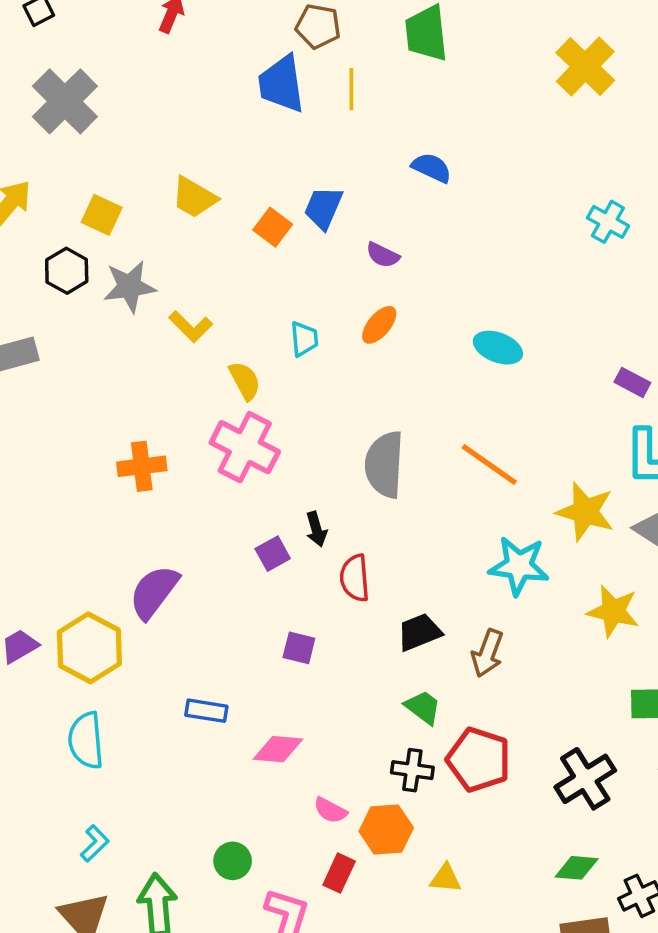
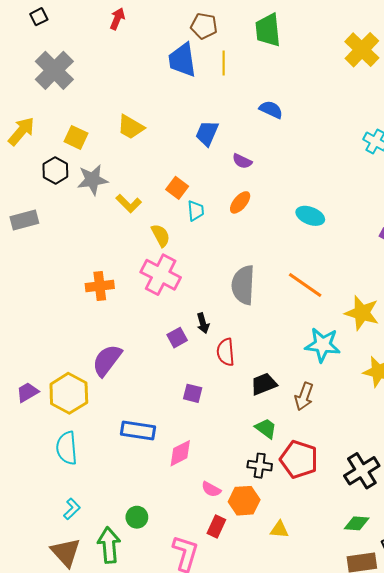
orange square: (273, 227) -> (177, 188), moved
blue rectangle: (206, 711) -> (138, 430), size x1.4
pink diamond: (278, 749) -> (180, 453), turned -32
green circle: (233, 861) -> (137, 517), moved

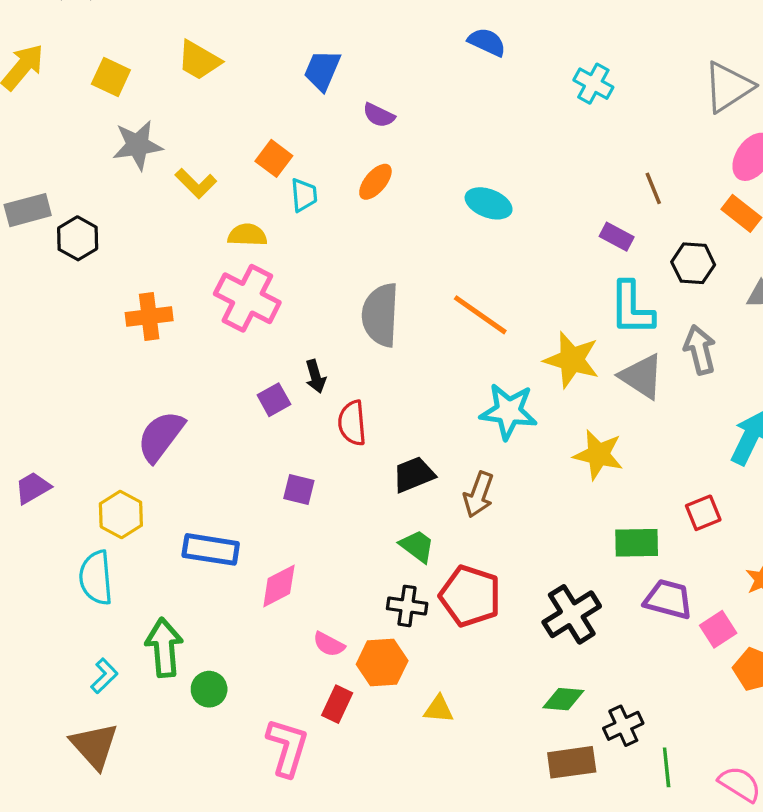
blue semicircle: (271, 110) -> (487, 42), moved
black hexagon: (55, 170) -> (78, 238), moved
yellow semicircle: (161, 235) -> (247, 235), turned -60
yellow hexagon: (69, 393) -> (121, 514), moved, size x0.7
green arrow: (109, 545) -> (164, 648), moved

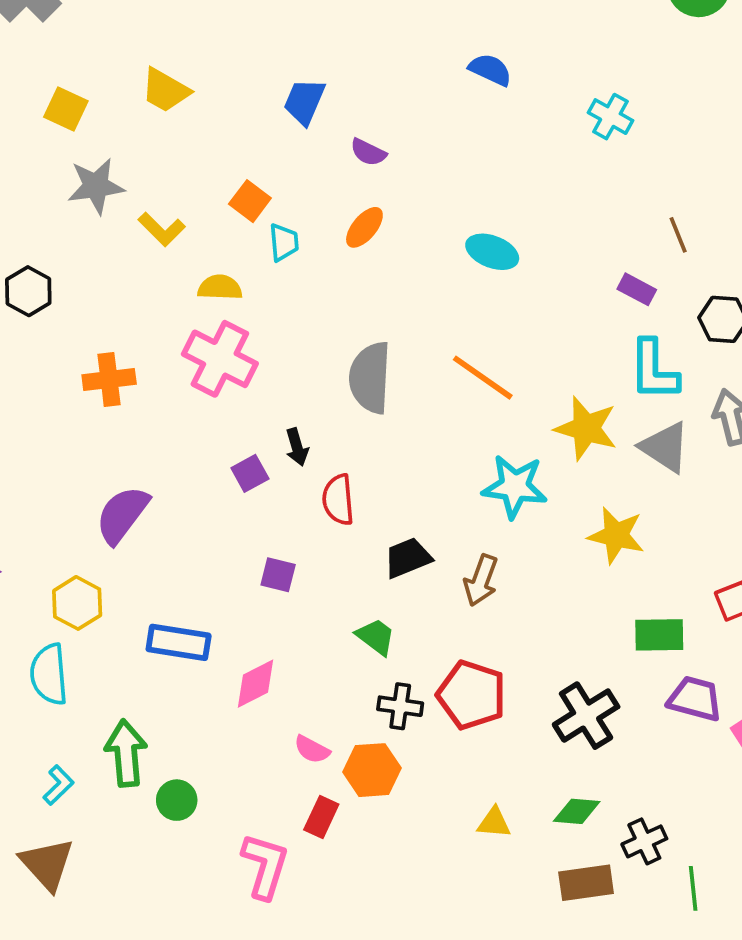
green trapezoid: (417, 546) -> (376, 637), moved
yellow triangle: (439, 709) -> (494, 823), moved

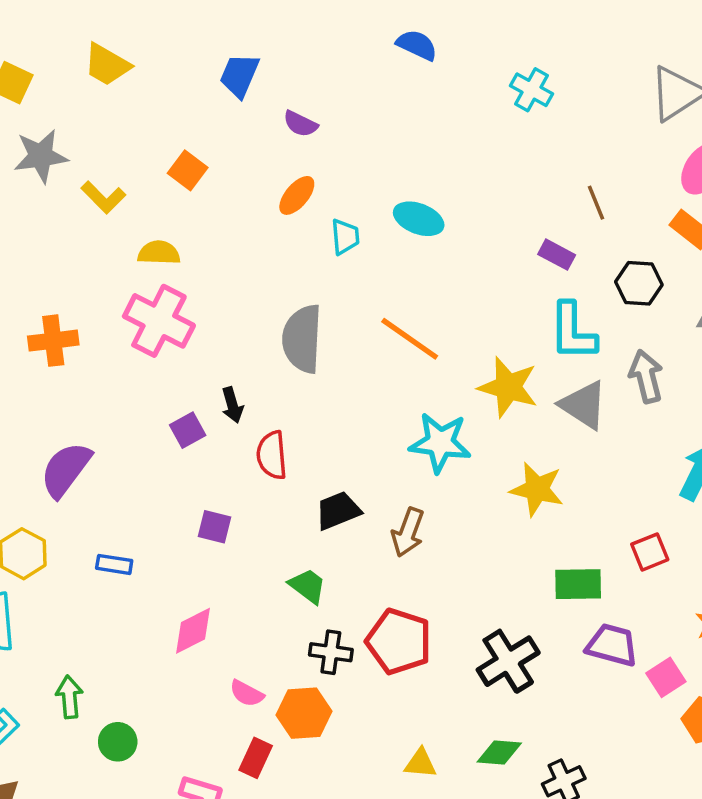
cyan trapezoid: (284, 242) -> (345, 237), moved
blue rectangle: (179, 642) -> (114, 564), moved, size x0.6
green arrow: (126, 753) -> (69, 697), size x0.7

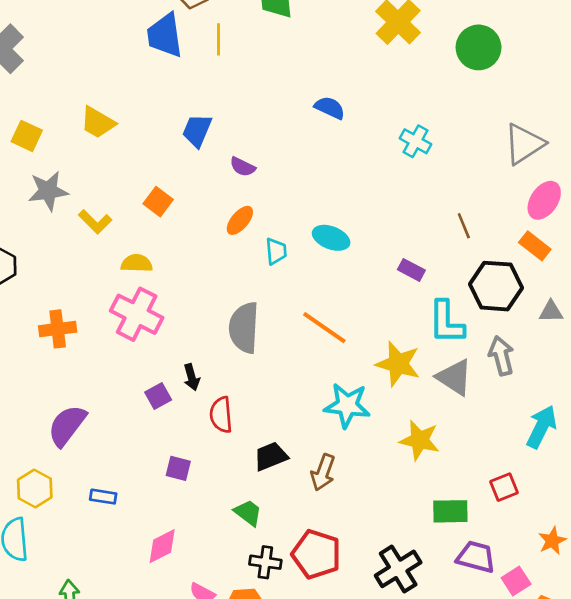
purple rectangle: (557, 255) -> (411, 270), moved
black hexagon: (639, 283) -> (496, 286), size x1.5

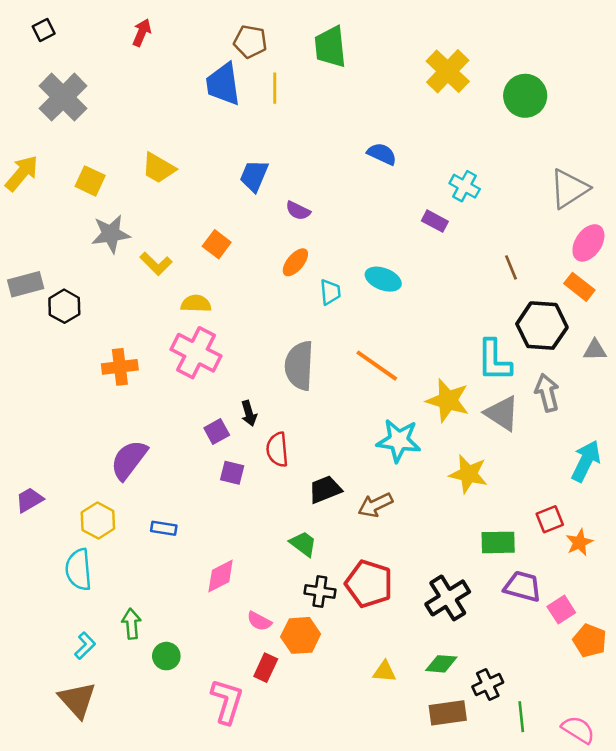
purple rectangle: (411, 270) -> (435, 221), moved
purple square: (178, 468) -> (232, 473), moved
brown arrow: (323, 472) -> (375, 505), turned 44
orange star: (552, 541) -> (579, 542), moved

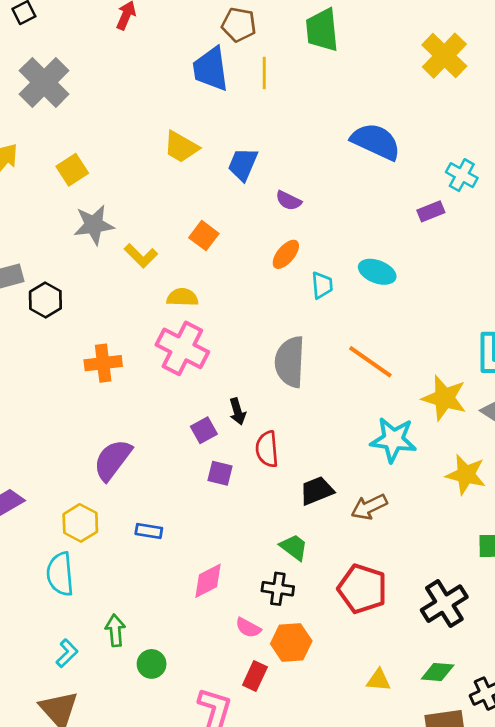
blue semicircle: (382, 154) -> (376, 142), size x1.6
yellow trapezoid: (159, 168) -> (181, 147), moved
yellow square: (90, 181) -> (72, 170), turned 32
purple rectangle: (435, 221) -> (431, 211), turned -50
black cross: (320, 591) -> (278, 589), moved

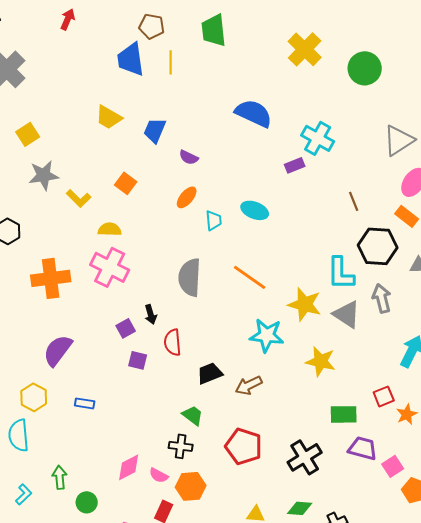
cyan cross: (462, 175) -> (318, 138), size x1.4
orange cross: (103, 363) -> (51, 278), size x1.4
pink diamond: (208, 581) -> (129, 467), moved

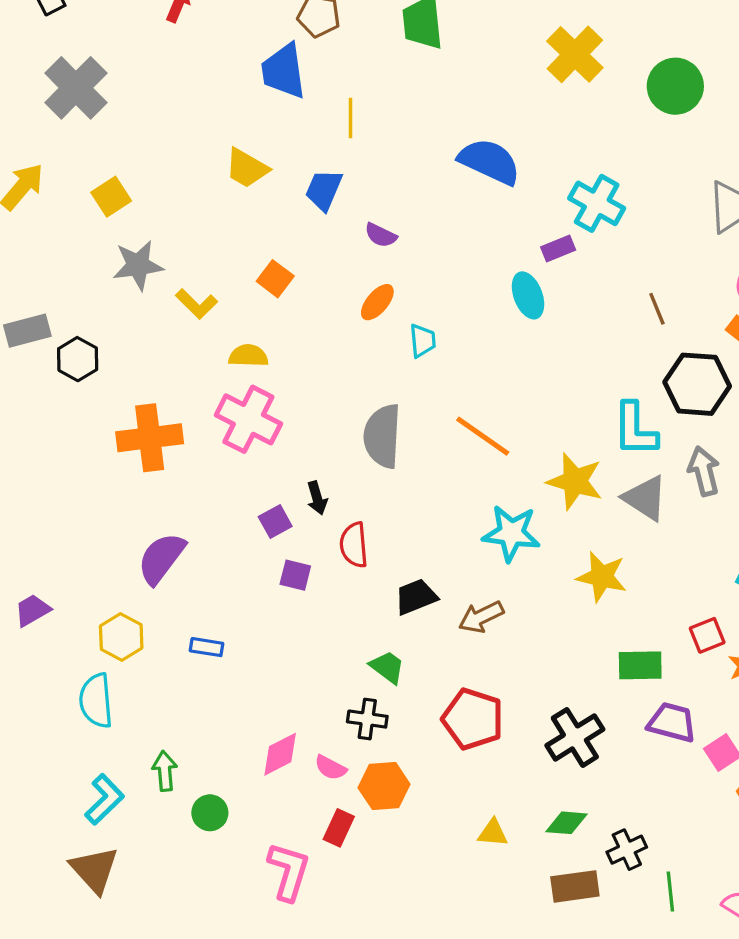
yellow line: (171, 62) -> (351, 118), moved
cyan ellipse: (255, 210) -> (528, 295), moved, turned 48
cyan L-shape: (24, 494) -> (104, 799), size x1.4

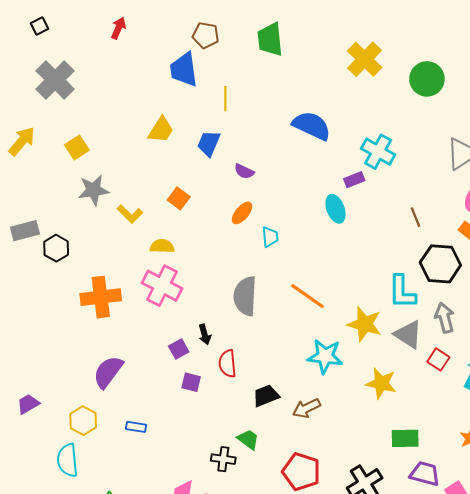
yellow trapezoid: (247, 168) -> (161, 130), turned -88
red square: (707, 635) -> (438, 359), moved, turned -35
black cross: (367, 719) -> (223, 459), moved

